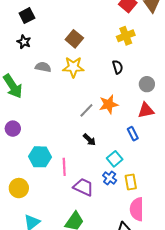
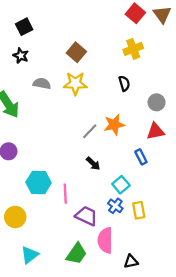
pink semicircle: (137, 209) -> (105, 240), moved

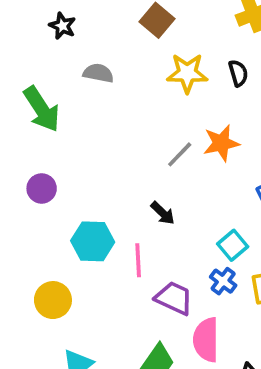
yellow star: (75, 83) -> (187, 73), moved
black arrow: (93, 164) -> (163, 213), moved

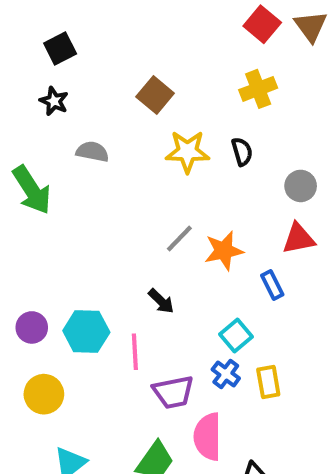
orange star: (221, 143) -> (224, 251), moved
purple circle: (42, 188) -> (32, 327), moved
purple trapezoid: (174, 298) -> (173, 392), turned 144

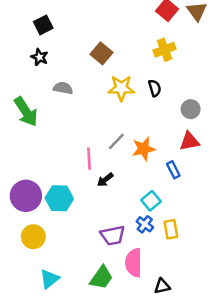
black arrow: (161, 301) -> (105, 180), turned 98
purple circle: (32, 327) -> (26, 196), size x1.6
pink line: (135, 352) -> (89, 159), moved

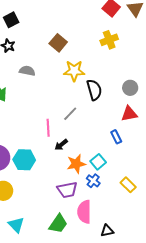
black semicircle: (155, 88) -> (94, 90), moved, size x1.5
orange star: (144, 149) -> (76, 164), moved
yellow rectangle: (171, 229) -> (128, 185), moved, turned -35
cyan triangle: (49, 279) -> (16, 225), turned -36

